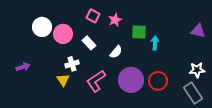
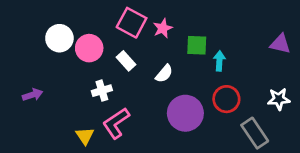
pink square: (93, 16) -> (132, 23), size x1.5
yellow triangle: (63, 80) -> (85, 136), moved
pink L-shape: (96, 81) -> (116, 123), moved
red circle: (158, 81) -> (226, 99), moved
gray rectangle: (193, 93) -> (255, 133), moved

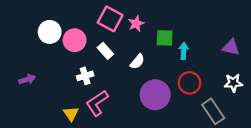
purple triangle: (280, 44) -> (231, 47), moved

